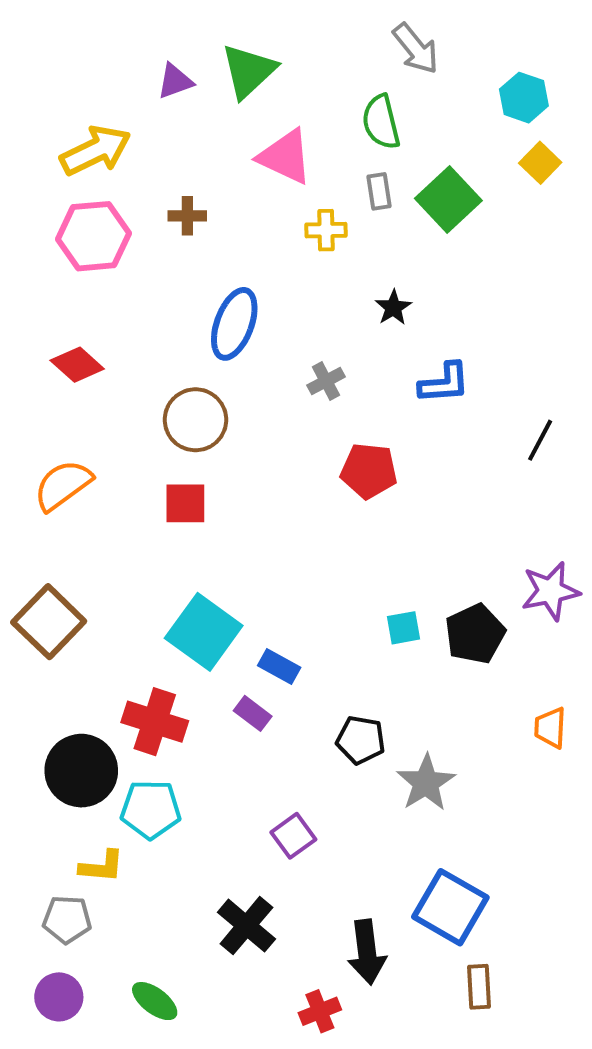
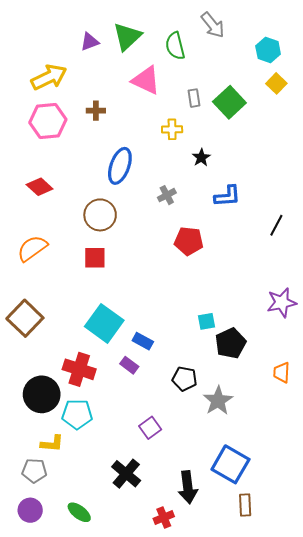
green semicircle: (381, 122) -> (175, 46), moved
yellow cross: (326, 230) -> (172, 129), moved
black pentagon: (475, 634) -> (230, 343), moved

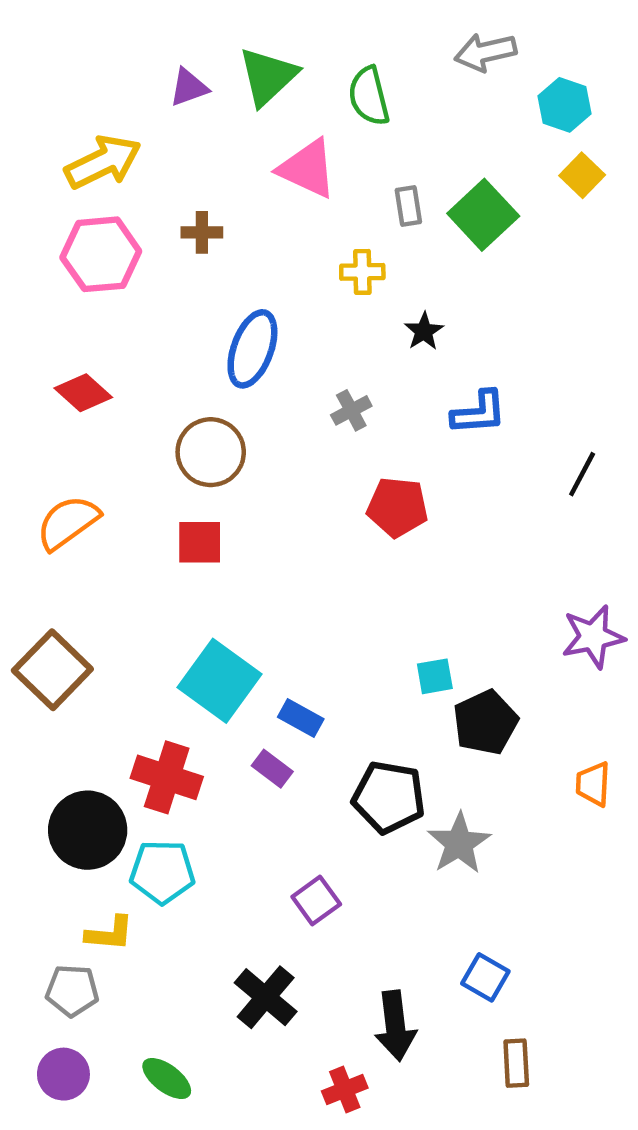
gray arrow: (213, 25) -> (485, 52), moved, turned 116
black pentagon: (185, 379) -> (389, 797), size x1.4
blue square: (230, 464) -> (485, 977), size x0.6

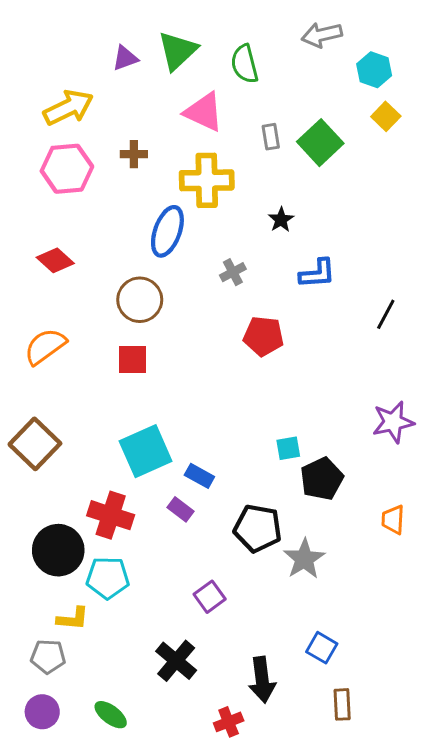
yellow cross: (362, 272) -> (207, 180), moved, size x1.8
cyan square: (219, 681) -> (146, 451), turned 30

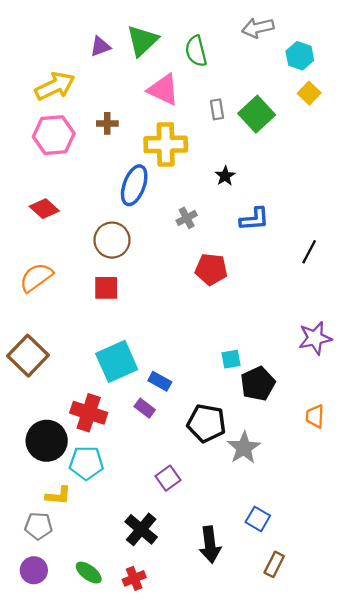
brown rectangle: (342, 704) -> (274, 564), turned 30
red cross: (229, 722) -> (134, 578), moved

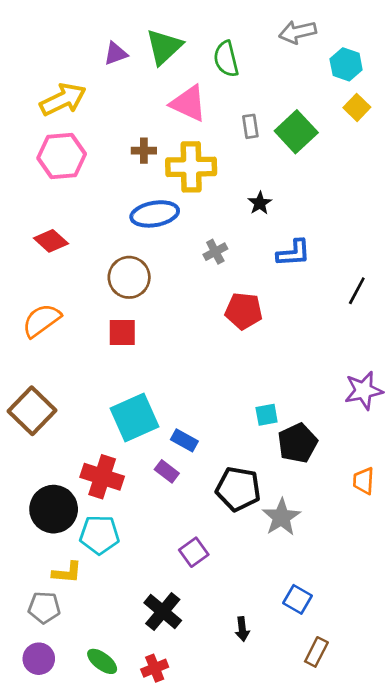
brown cross: (107, 123) -> (144, 151), moved
blue ellipse: (134, 185) -> (155, 214), turned 60
black arrow: (210, 545) -> (242, 629), size x0.6

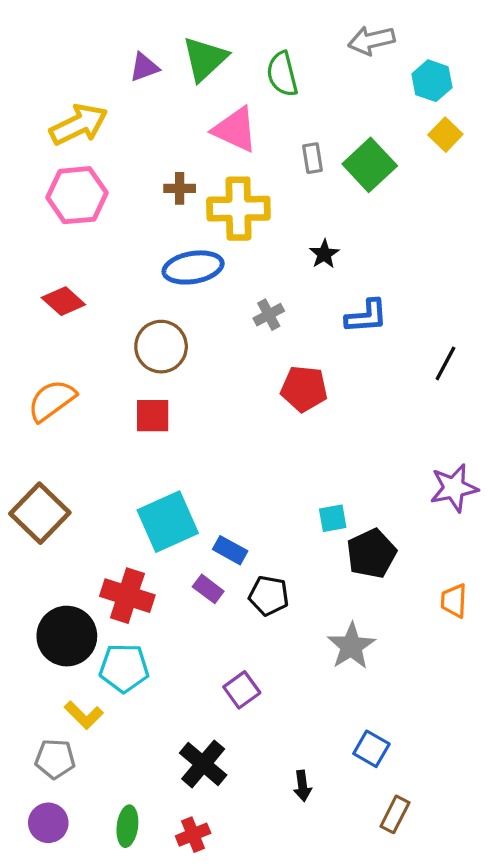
black pentagon: (238, 489) -> (269, 596), moved, size x0.7
yellow L-shape: (67, 572) -> (84, 715), turned 40
green ellipse: (102, 661) -> (127, 826), turned 60

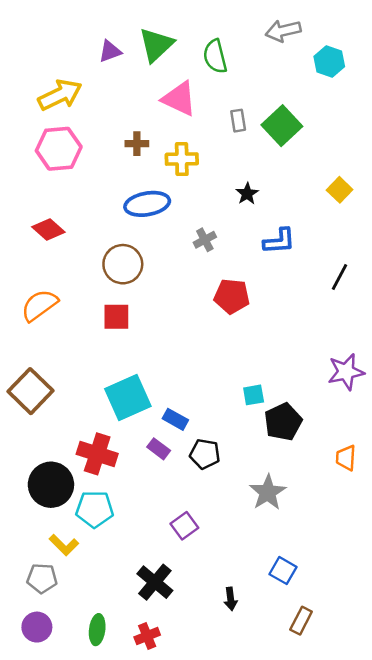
yellow square: (445, 135) -> (340, 190), moved
yellow cross: (238, 209) -> (182, 159), size x0.7

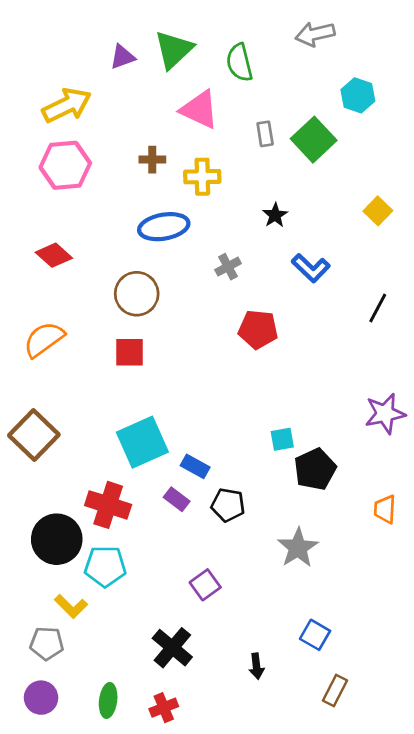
cyan hexagon: (329, 62) -> (358, 95), moved
blue L-shape: (279, 241) -> (311, 268), turned 48

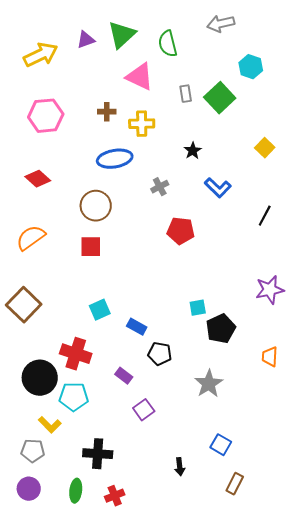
yellow arrow: (67, 105) -> (41, 55), moved
cyan square: (142, 442) -> (100, 310), size x0.6
purple rectangle: (177, 499) -> (124, 376), moved
black cross: (172, 648) -> (98, 454), moved, turned -36

